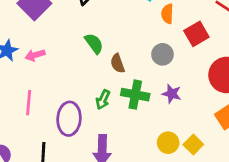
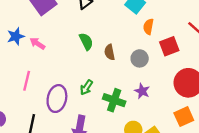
pink arrow: (35, 55) -> (37, 43), turned 42
brown semicircle: (118, 63) -> (110, 52), moved
green cross: (135, 95) -> (114, 100), moved

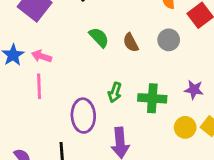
pink line: (27, 81) -> (39, 86), moved
purple star: (142, 91) -> (194, 90), moved

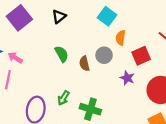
gray circle: (169, 40) -> (104, 55), moved
purple star: (194, 90) -> (127, 78), moved

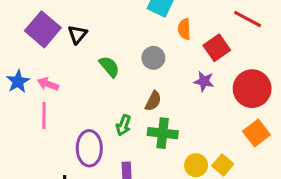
black triangle: (59, 16) -> (77, 34), moved
gray circle: (104, 55) -> (153, 58), moved
brown semicircle: (84, 64) -> (153, 101), moved, turned -128

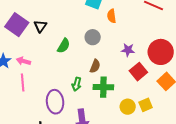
red square: (217, 48) -> (138, 72), moved
green semicircle: (109, 67) -> (64, 46), turned 77
yellow square: (223, 165) -> (146, 105), turned 32

